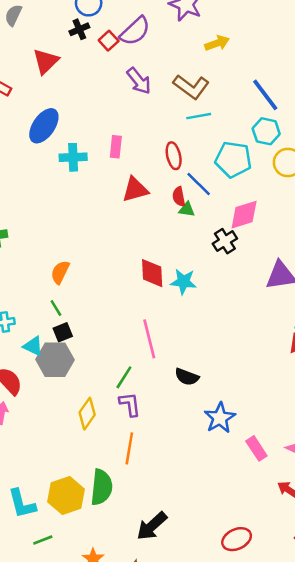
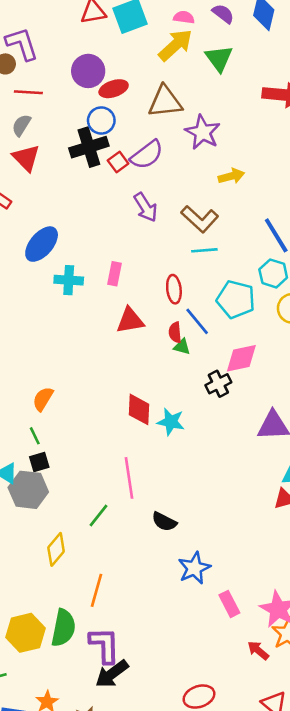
black cross: (79, 29) -> (89, 147), size x1.8
red triangle: (46, 61) -> (26, 158), moved, turned -36
purple L-shape: (130, 404) -> (105, 645), moved, size x1.4

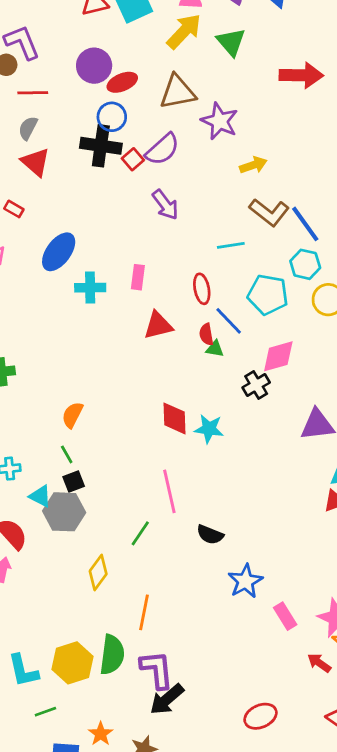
black cross: (89, 147) -> (101, 146), turned 30
brown L-shape: (200, 219) -> (269, 212), moved

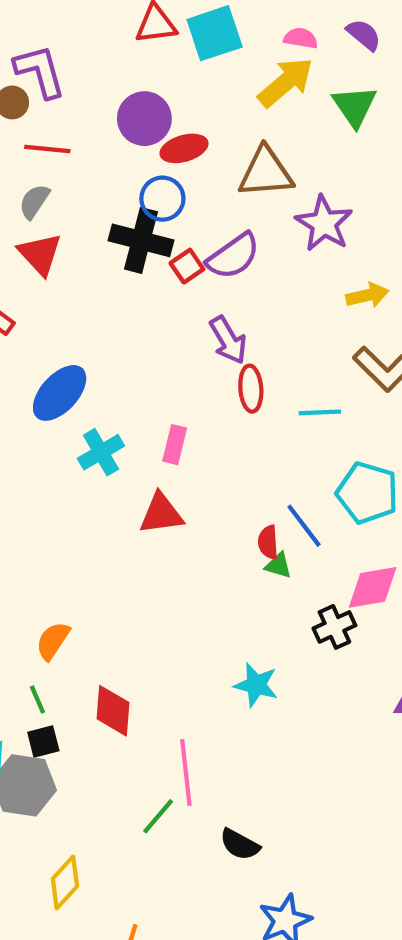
cyan cross: (90, 288) -> (101, 452), turned -36
red ellipse: (202, 289) -> (251, 389), moved
red triangle: (158, 325) -> (161, 514), moved
red diamond: (175, 418) -> (113, 711), moved
green line: (140, 533) -> (158, 816), moved

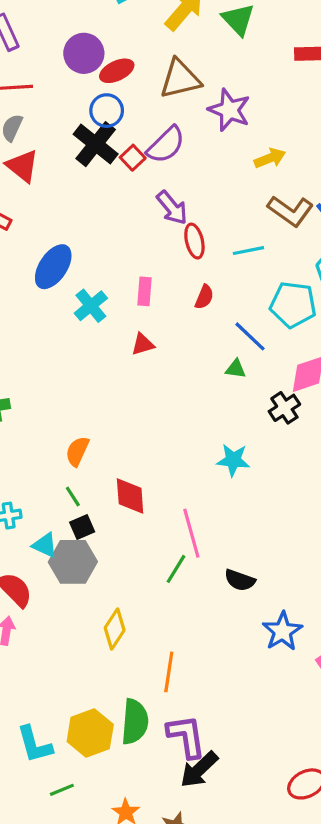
black cross: (141, 240) -> (96, 144), turned 33
red triangle: (161, 514) -> (143, 344), size x0.7
red semicircle: (268, 542) -> (204, 297), moved, turned -145

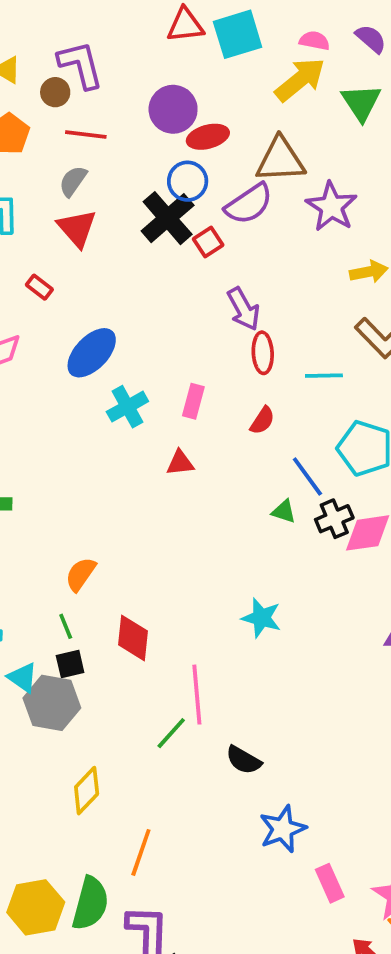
purple semicircle: (166, 145) -> (249, 204), moved
black cross: (284, 408) -> (334, 519), moved

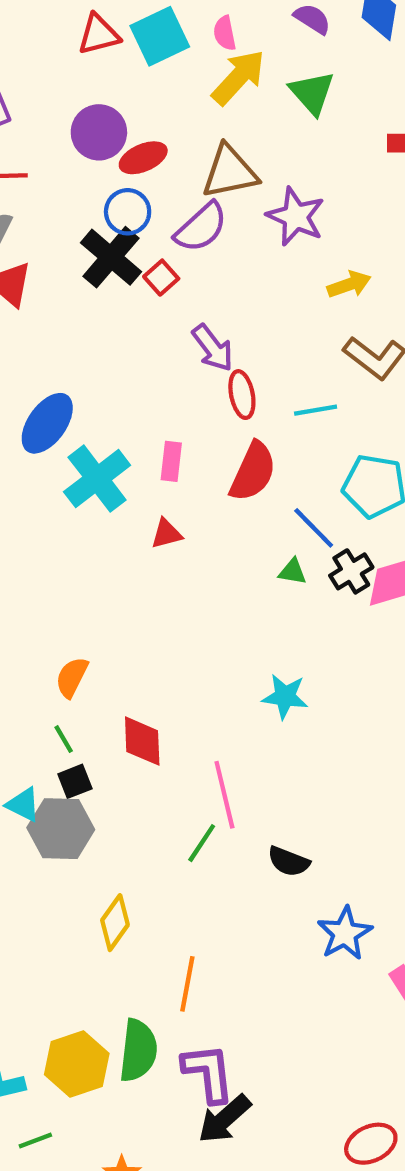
pink semicircle: (314, 41) -> (225, 33), moved, turned -104
cyan cross: (127, 407) -> (97, 479), size x1.4
red semicircle: (262, 420) -> (253, 472), size x1.8

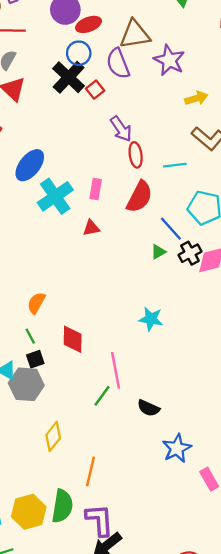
purple semicircle: (201, 227) -> (118, 64), turned 108
green triangle: (293, 572) -> (158, 252), turned -42

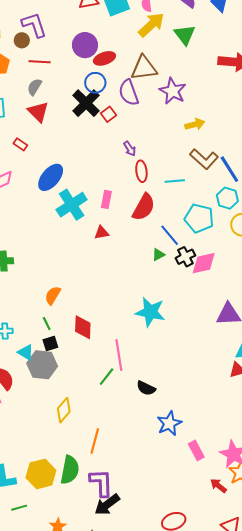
purple arrow: (121, 129) -> (130, 149), size x0.7
cyan star: (151, 319) -> (150, 312), size x1.4

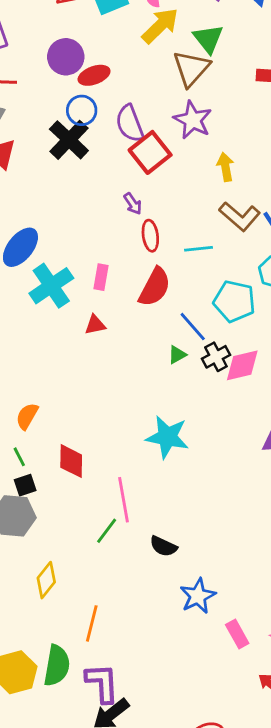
brown triangle: (144, 68) -> (191, 68), moved, turned -40
red square: (108, 114) -> (150, 152), moved, size x1.8
yellow arrow: (195, 124) -> (225, 167), turned -84

